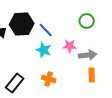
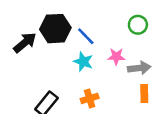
orange cross: (49, 79) -> (90, 98), turned -32

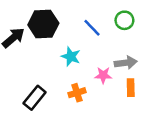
blue line: (86, 36) -> (92, 28), moved
pink star: (116, 57) -> (103, 75), moved

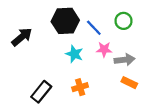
black hexagon: (43, 24) -> (65, 21), moved
pink star: (103, 75) -> (104, 49), moved
orange rectangle: (131, 88) -> (129, 83), turned -63

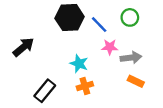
black arrow: (22, 37) -> (23, 47), moved
cyan star: (74, 54) -> (79, 64), moved

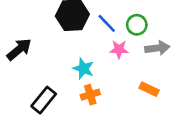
green circle: (130, 17) -> (137, 25), moved
gray arrow: (131, 58) -> (157, 48), moved

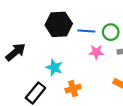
blue line: (107, 23) -> (86, 31), turned -42
cyan star: (83, 69) -> (54, 68), moved

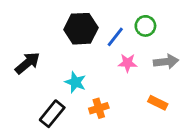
blue line: (86, 31) -> (115, 37), turned -56
green circle: (111, 32) -> (145, 26), moved

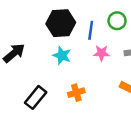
blue line: (115, 37) -> (91, 30), turned -30
cyan star: (75, 82) -> (62, 55), moved

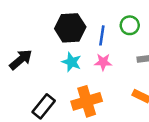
pink star: (101, 53) -> (103, 62), moved
orange cross: (76, 93) -> (87, 101), size x1.6

